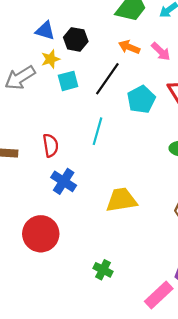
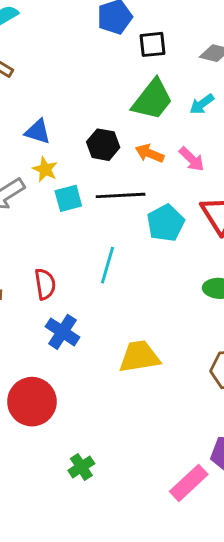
black hexagon: (76, 39) -> (103, 145), moved
yellow star: (51, 59) -> (45, 169), turned -30
black line: (107, 79) -> (121, 195), turned 52
green cross: (103, 270) -> (81, 467), moved, turned 30

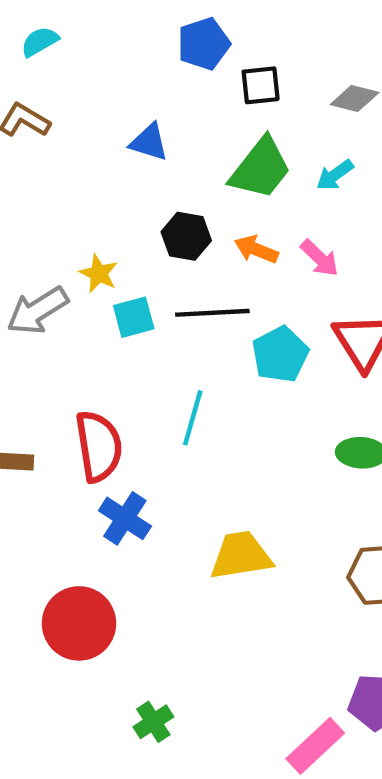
blue triangle: (38, 132) -> (149, 142), moved
red semicircle: (45, 284) -> (99, 446), size x1.5

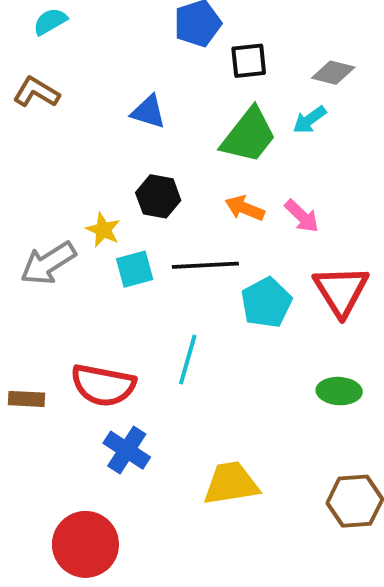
cyan arrow: (335, 175) -> (310, 120), moved
black hexagon: (186, 236) -> (158, 196), moved
red semicircle: (99, 446) -> (103, 385), turned 110

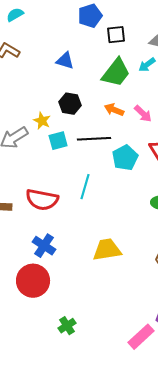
blue cross: (127, 450) -> (44, 246), moved

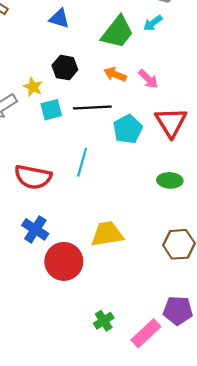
red circle: (33, 281) -> (64, 261), moved
green cross: (67, 326) -> (104, 321), moved

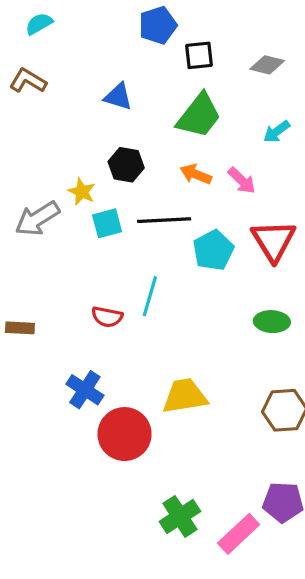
cyan arrow: (153, 23) -> (277, 131), moved
red semicircle: (33, 177) -> (107, 317), moved, size x0.6
green cross: (104, 321) -> (180, 516), size x1.4

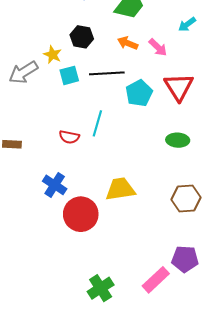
cyan arrow: (277, 131) -> (187, 24), moved
green cross: (180, 516) -> (101, 288), moved

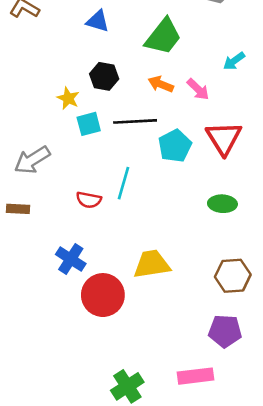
gray arrow: (23, 72) -> (32, 160), moved
purple pentagon: (185, 259) -> (225, 331), moved
pink rectangle: (156, 280) -> (195, 376), turned 36

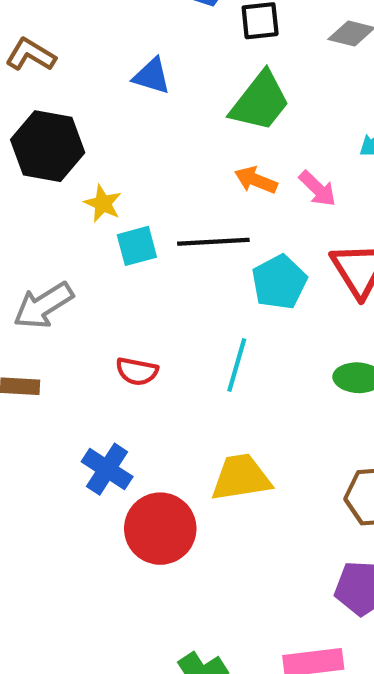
black hexagon: (104, 76) -> (48, 146), moved, size x1.5
cyan line: (123, 183) -> (237, 365), moved

